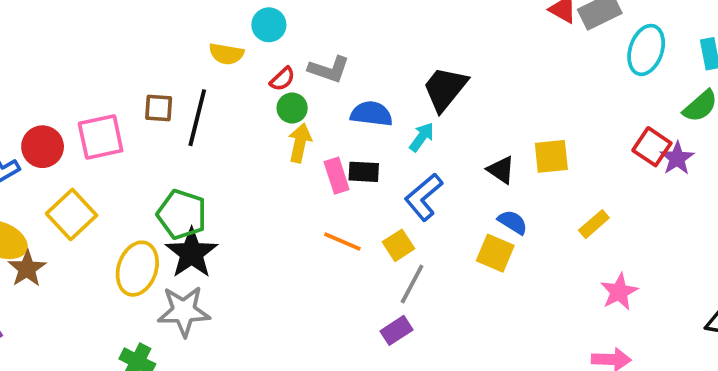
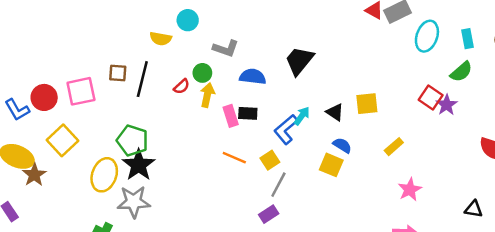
red semicircle: (282, 79) -> (182, 86), moved
cyan arrow: (422, 137) -> (302, 116), moved

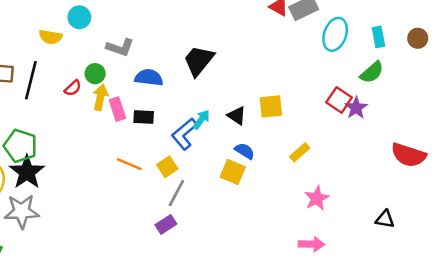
pink rectangle: (231, 116) -> (117, 109), moved

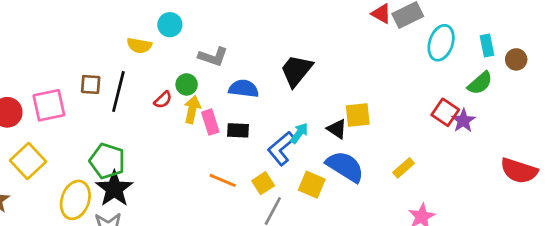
brown circle: (418, 38) -> (516, 59), moved
yellow square: (271, 106) -> (358, 115), moved
blue semicircle: (245, 151) -> (345, 167), size x1.8
yellow square: (233, 172) -> (312, 185), moved

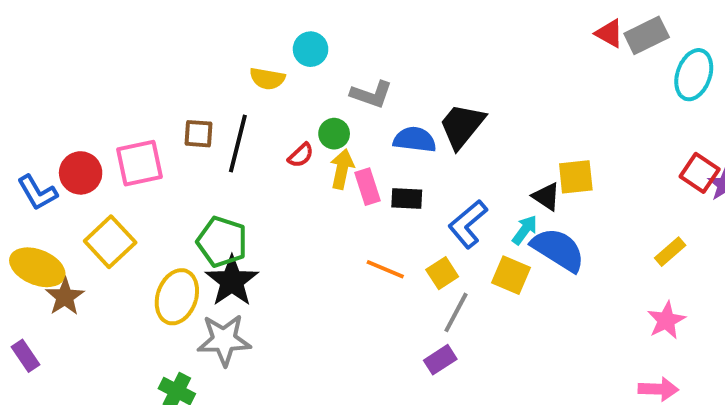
black trapezoid: (296, 71) -> (462, 126), moved
cyan arrow: (299, 133) -> (525, 230), moved
yellow rectangle: (404, 168) -> (670, 252), moved

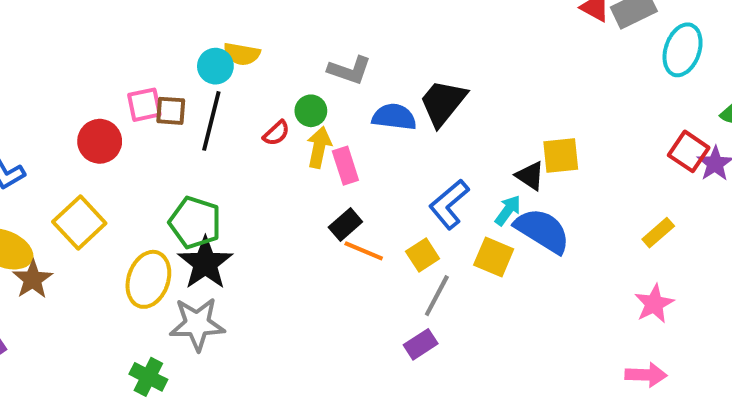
cyan circle: (311, 49) -> (215, 66), moved
pink square: (140, 163) -> (144, 105), moved, size x0.7
red circle: (81, 173) -> (100, 141), moved
black rectangle: (407, 198) -> (345, 225), moved, turned -44

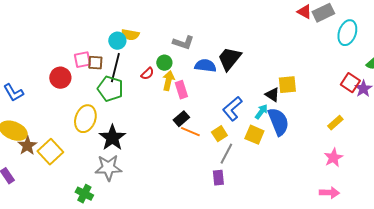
yellow square: (79, 222) -> (50, 152), moved
green pentagon: (195, 222) -> (110, 89), moved
blue semicircle: (542, 231) -> (278, 122), turned 36
yellow ellipse: (148, 279) -> (85, 119), moved
purple rectangle: (421, 344) -> (218, 178), turned -63

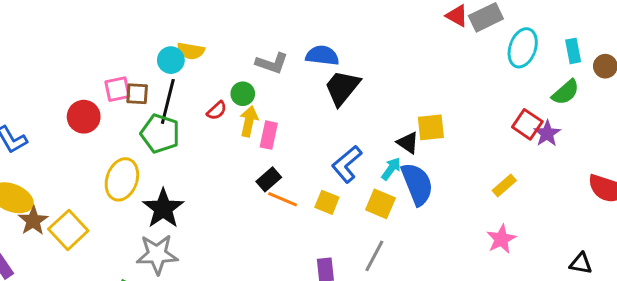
blue semicircle: (205, 66) -> (322, 55), moved
pink rectangle: (181, 90) -> (269, 135), turned 30
yellow square: (219, 134) -> (327, 202), turned -35
gray line: (226, 154) -> (374, 256), moved

